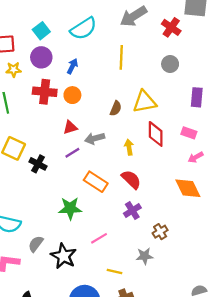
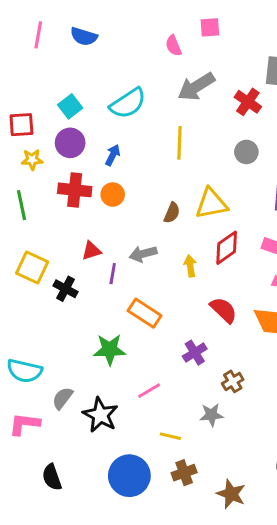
red triangle: (70, 127) -> (91, 251), moved
red diamond: (156, 134) -> (227, 248), turned 55
purple line: (72, 153) -> (113, 274), turned -48
red semicircle: (131, 179) -> (224, 310), moved

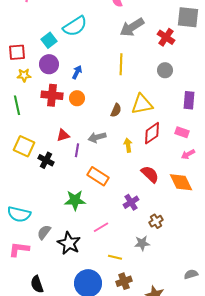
cyan semicircle: (128, 103) -> (75, 26), moved

